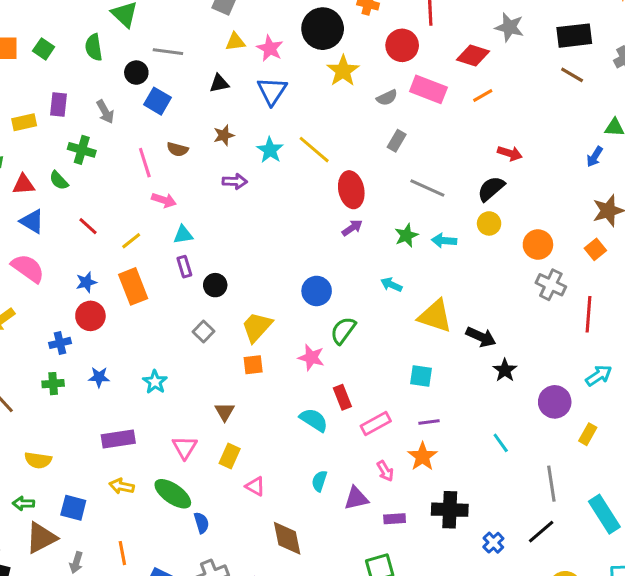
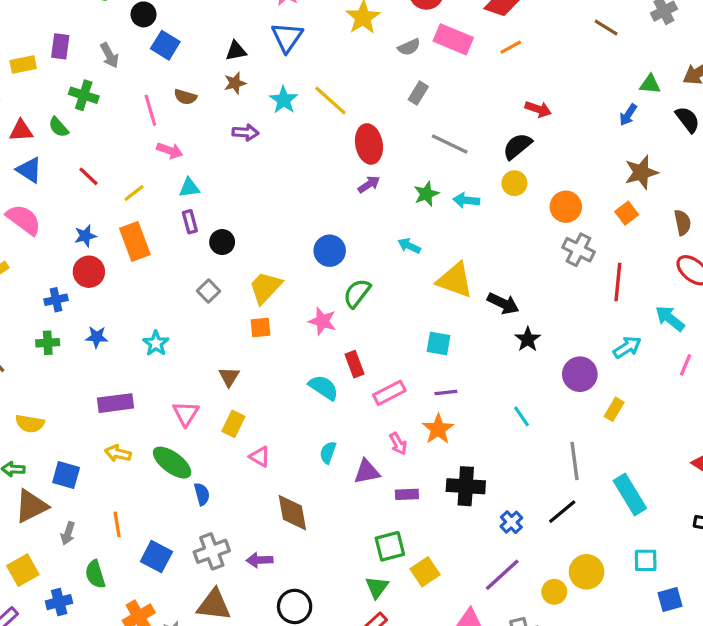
black triangle: (219, 83) -> (236, 51), moved

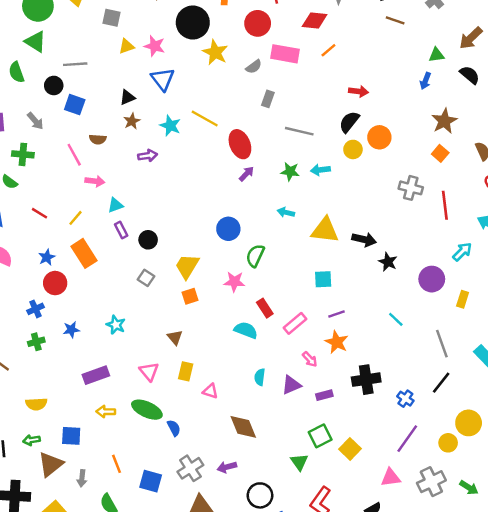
green star: (426, 194) -> (290, 172), turned -30
orange circle: (566, 207) -> (379, 137), moved
green triangle: (377, 587) -> (299, 462), moved

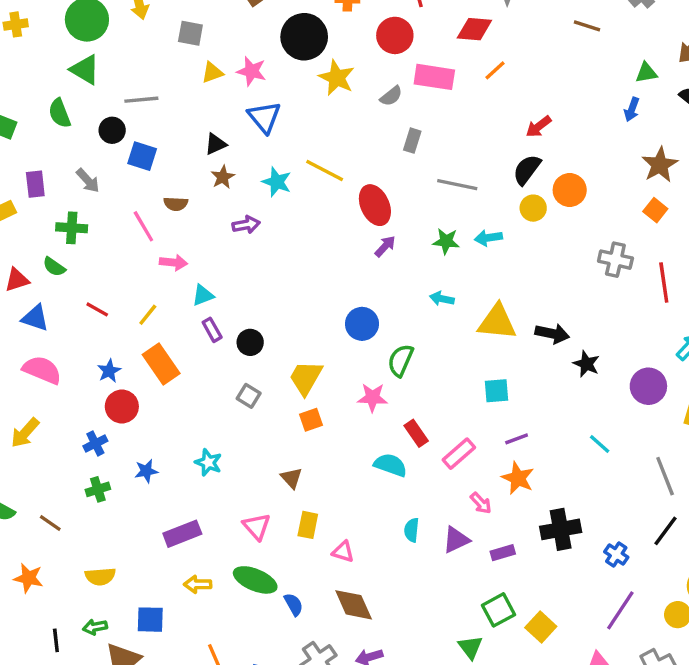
red arrow: (358, 91) -> (539, 127), turned 138
brown diamond: (243, 427) -> (354, 605), moved

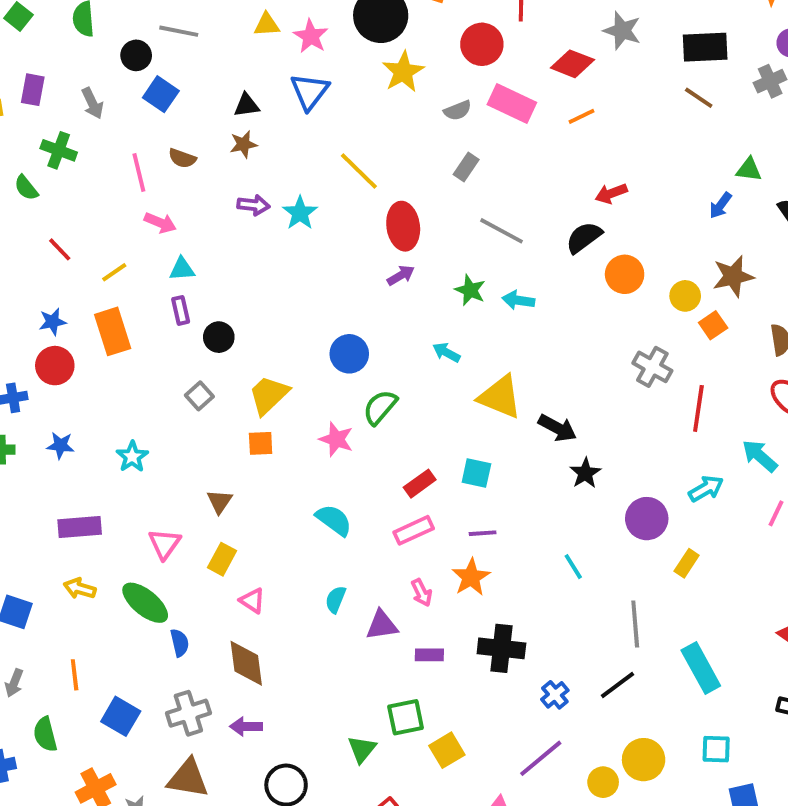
cyan star: (277, 182) -> (300, 213), moved
yellow circle: (533, 208) -> (685, 296), moved
red rectangle: (416, 433) -> (420, 484), moved, turned 72

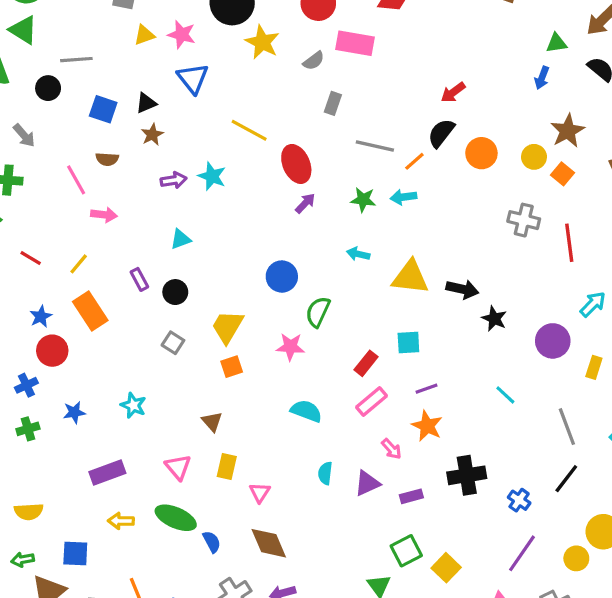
blue square: (161, 94) -> (103, 109), moved
orange line: (581, 116) -> (414, 161), moved
cyan triangle: (182, 269) -> (181, 239), moved
pink triangle: (252, 601) -> (260, 493), turned 45

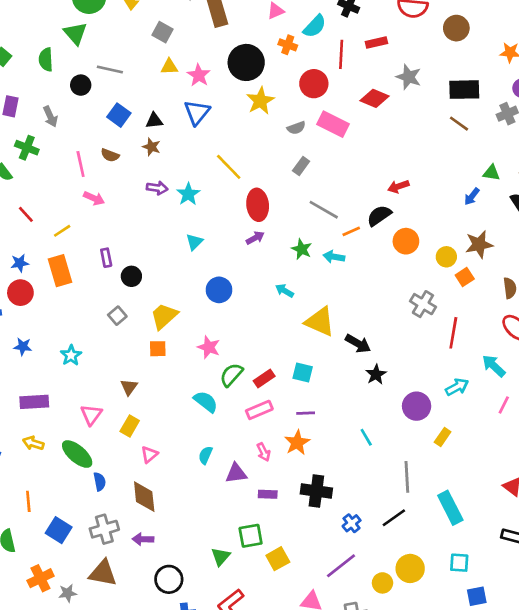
brown star: (152, 135) -> (151, 147), turned 30
cyan triangle: (181, 239) -> (194, 242), moved, turned -42
green semicircle: (318, 312) -> (231, 375), moved

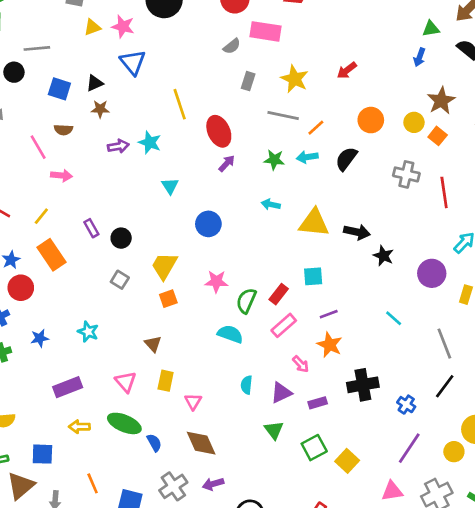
yellow star: (260, 101) -> (295, 79), moved
yellow line: (229, 167) -> (180, 104), turned 44
black semicircle: (379, 216) -> (346, 159), moved
green triangle: (221, 557) -> (274, 430), moved

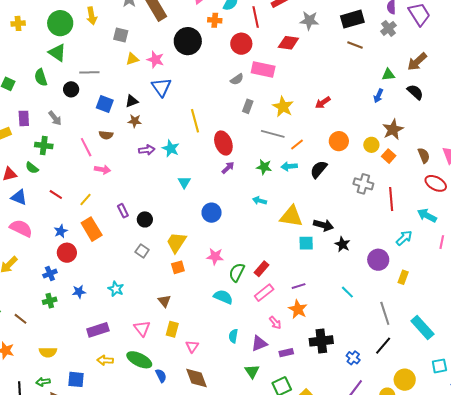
cyan square: (313, 276) -> (306, 243), moved

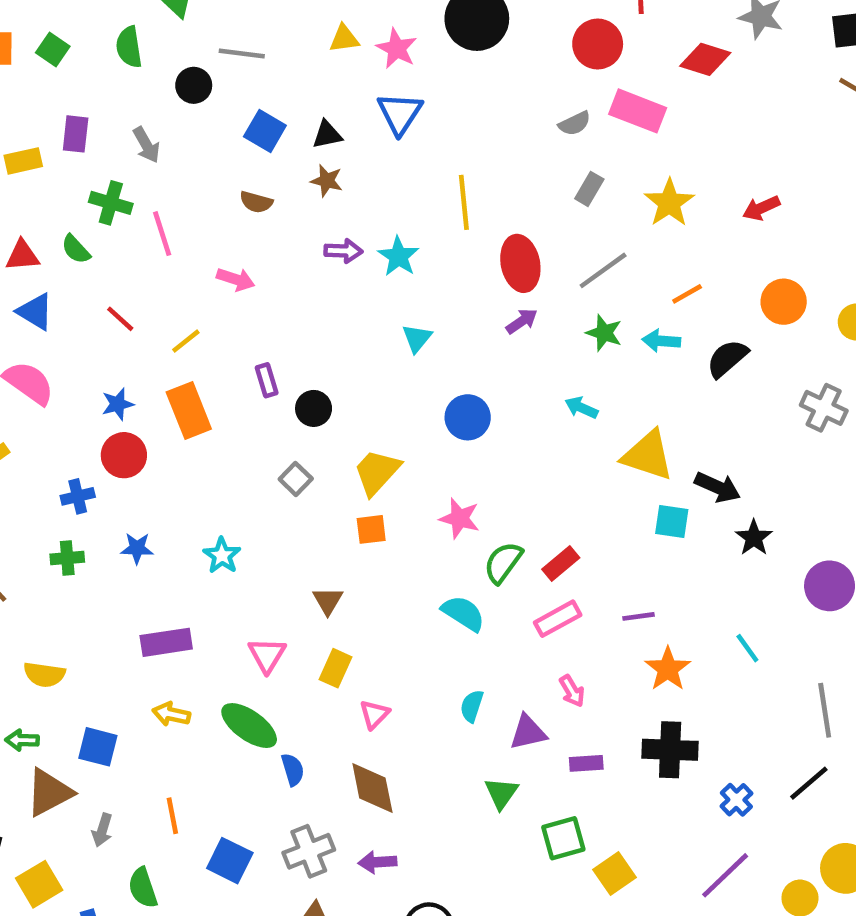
gray line: (273, 134) -> (603, 270), moved, turned -60
pink line: (86, 147) -> (162, 234), moved
orange star: (298, 309) -> (668, 669), moved

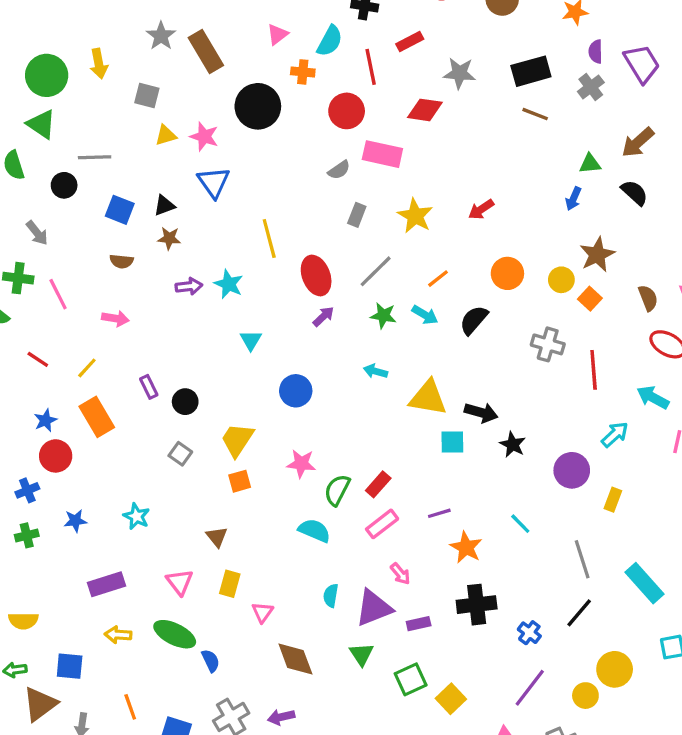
cyan arrow: (661, 341) -> (425, 315), turned -145
purple triangle: (528, 732) -> (374, 608), size x1.4
brown diamond: (372, 788) -> (295, 659), moved

